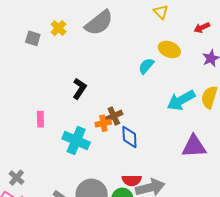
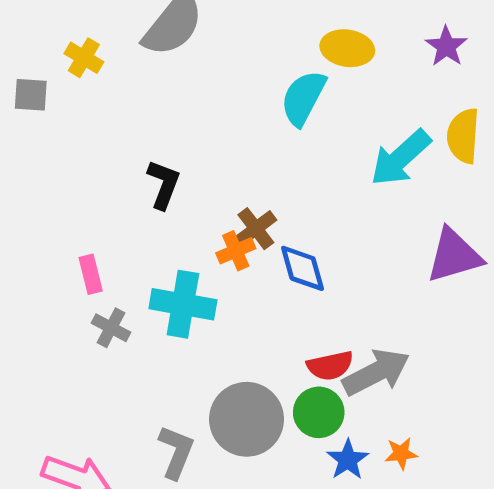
cyan semicircle: (146, 66) -> (303, 98), size x1.4
gray cross: (17, 178) -> (111, 328), moved

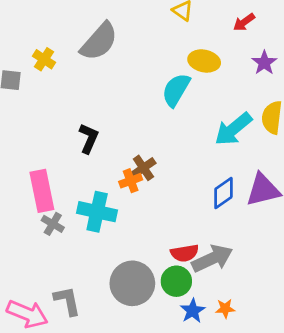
blue diamond: (302, 268) -> (223, 193), moved, turned 68
pink rectangle: (91, 274) -> (42, 191), size x1.8
gray L-shape: (176, 452) -> (67, 301), moved, turned -36

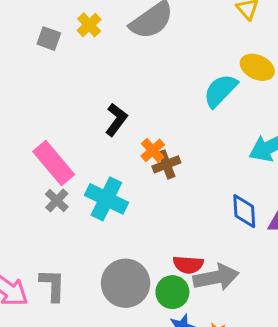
orange cross: (131, 181) -> (153, 150), moved, turned -35
pink rectangle: (42, 191) -> (54, 163), turned -42
blue diamond: (223, 193) -> (244, 211), turned -72

